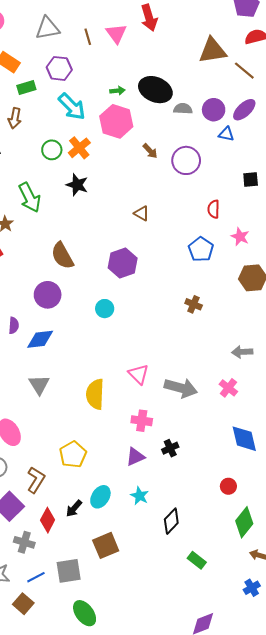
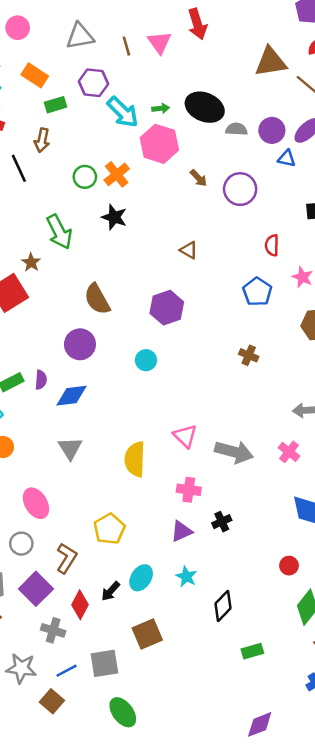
cyan arrow: (72, 107) -> (123, 112), moved
green rectangle: (197, 560) -> (252, 651), turned -54

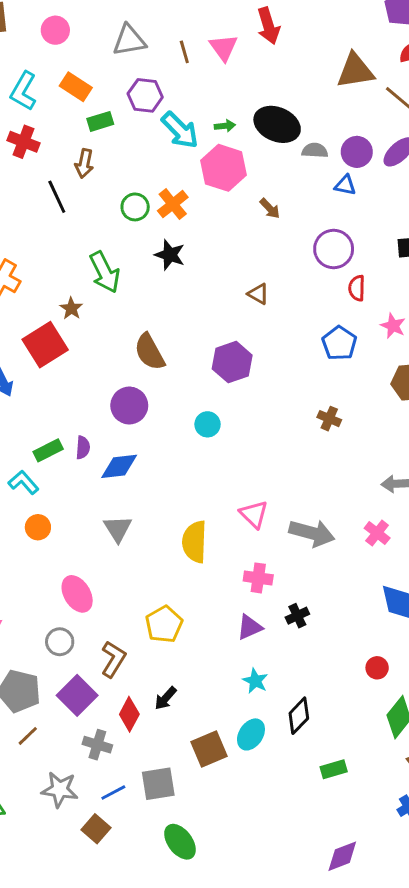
blue triangle: (287, 159) -> (345, 185), moved
purple circle: (240, 189) -> (334, 249), moved
cyan ellipse: (141, 578) -> (251, 734), moved

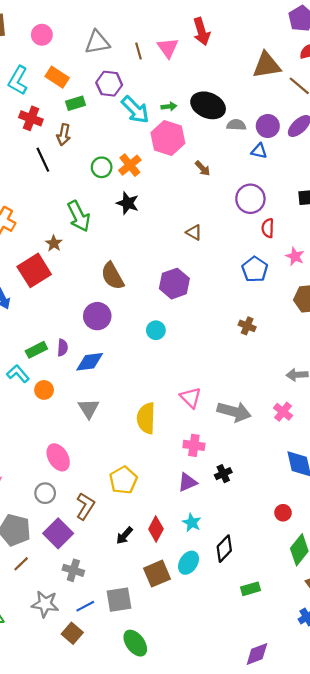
red cross: (23, 142) -> (31, 118), moved
orange circle: (38, 527) -> (44, 390), moved
red diamond: (129, 714) -> (156, 529), moved

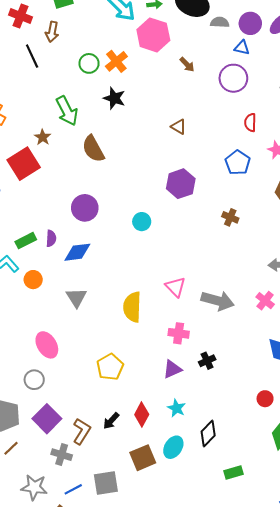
purple circle: (250, 199) -> (233, 78), moved
brown semicircle: (112, 276) -> (93, 149), moved
purple hexagon: (174, 284) -> (181, 184), moved
brown L-shape: (85, 506) -> (82, 431), moved

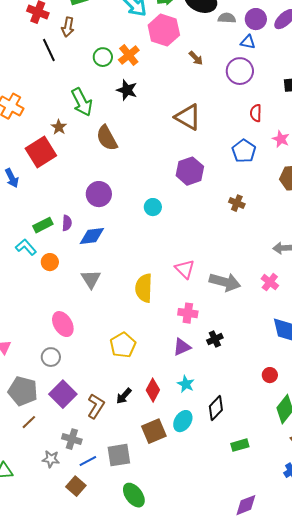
brown triangle: (179, 127) -> (188, 117), size x1.8
gray cross: (62, 455) -> (72, 439), moved
gray star: (34, 487) -> (51, 459), size x0.7

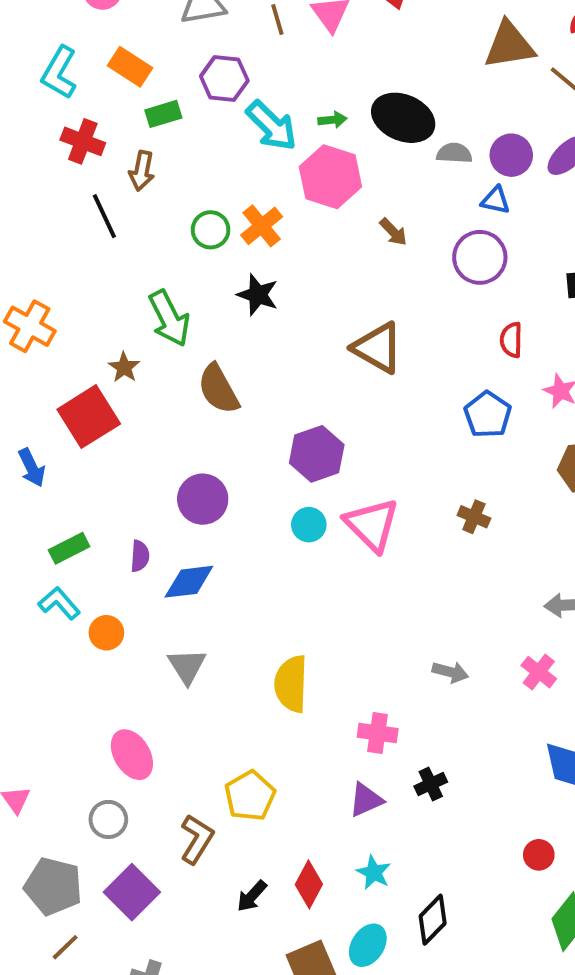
purple hexagon: (190, 171) -> (317, 454), moved
green rectangle: (43, 225) -> (69, 548), moved
pink triangle: (185, 269) -> (372, 525), moved, size x1.4
gray arrow: (225, 282) -> (450, 672), size x0.6
brown L-shape: (96, 406) -> (197, 839), moved

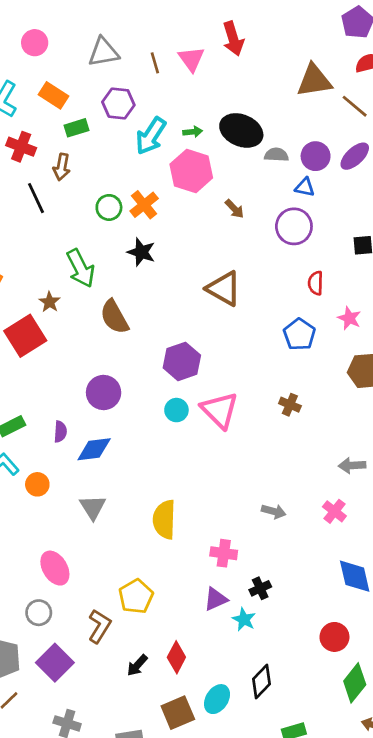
cyan arrow: (271, 126) -> (151, 136), turned 78
red circle: (539, 855) -> (334, 637), size x1.4
cyan star: (374, 873) -> (244, 619), moved

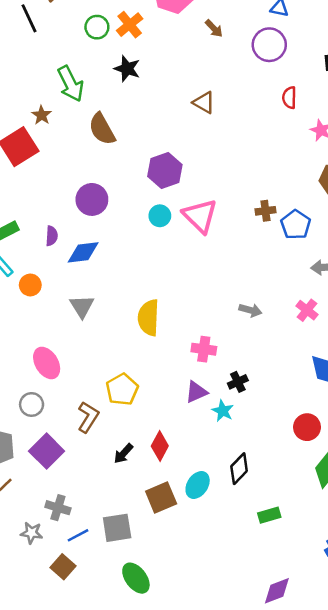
brown triangle: (224, 289) -> (204, 103), size x0.7
blue pentagon: (299, 334) -> (296, 225), moved
brown cross: (290, 405) -> (265, 211), turned -30

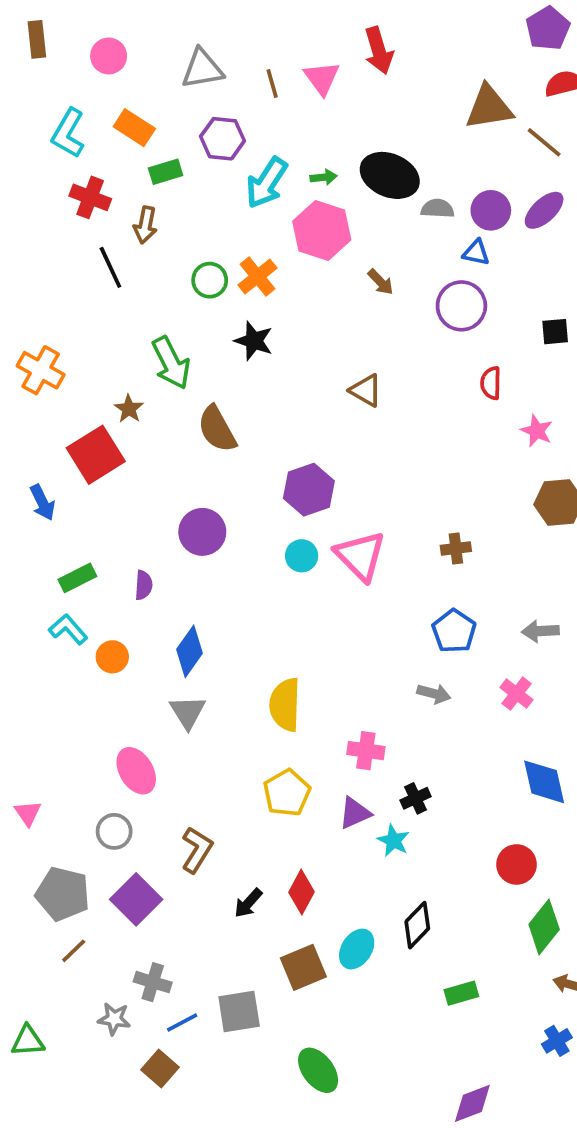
blue pentagon: (296, 225) -> (454, 631), moved
blue diamond: (83, 252) -> (189, 651), moved, turned -48
gray triangle: (82, 306) -> (188, 712), moved
yellow pentagon: (122, 389) -> (287, 793), moved
green ellipse: (136, 578) -> (318, 1070), moved

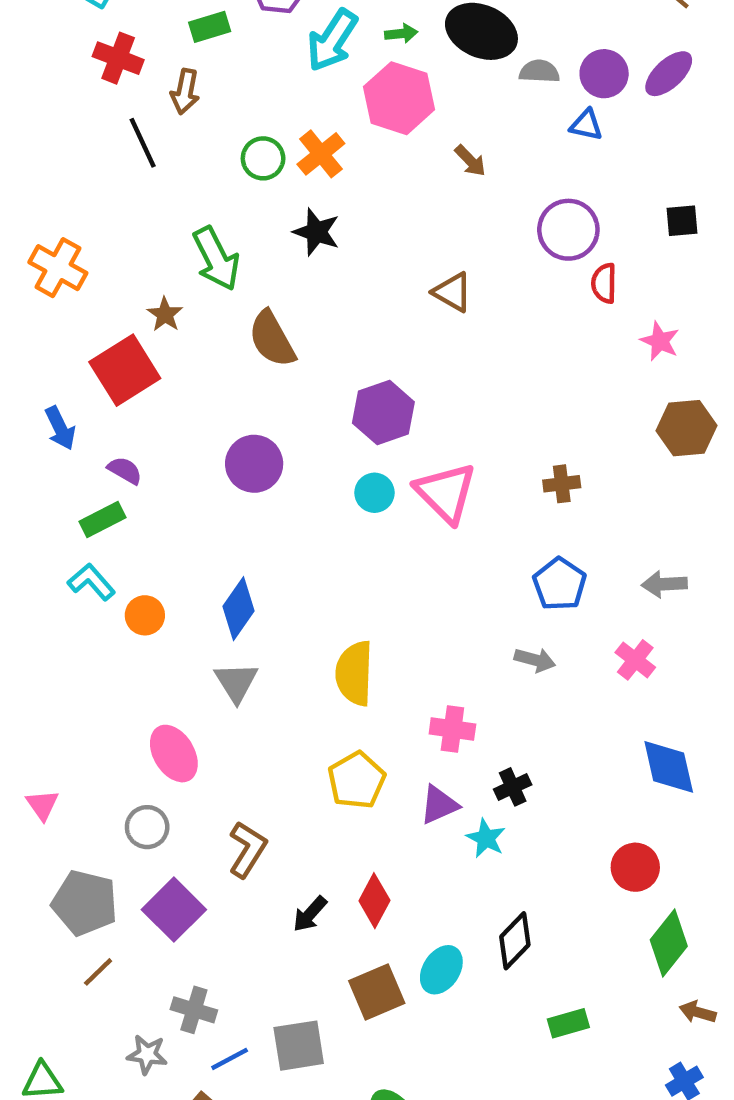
purple circle: (461, 306) -> (568, 230), moved
purple semicircle: (144, 585) -> (125, 470), moved, turned -64

